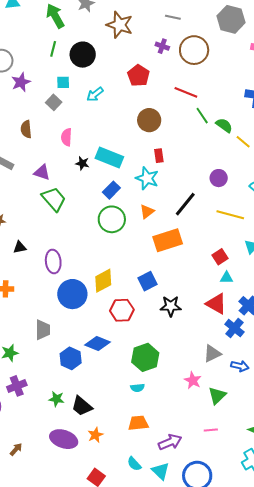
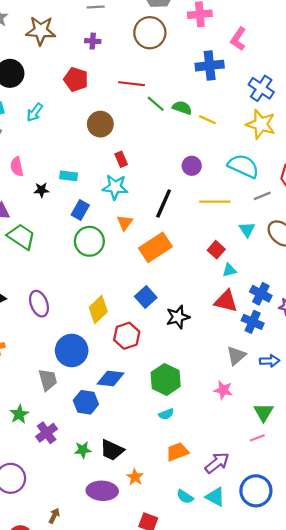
brown circle: (194, 50) -> (150, 33), moved
cyan rectangle: (109, 158) -> (69, 176), size x0.6
blue circle: (72, 294) -> (72, 350), moved
purple cross: (17, 386) -> (47, 433), moved
green triangle: (217, 395) -> (264, 412), moved

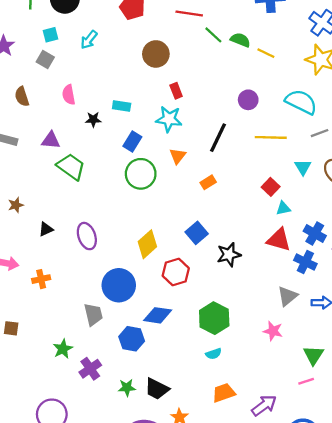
orange rectangle: (155, 247) -> (208, 182), size x0.5

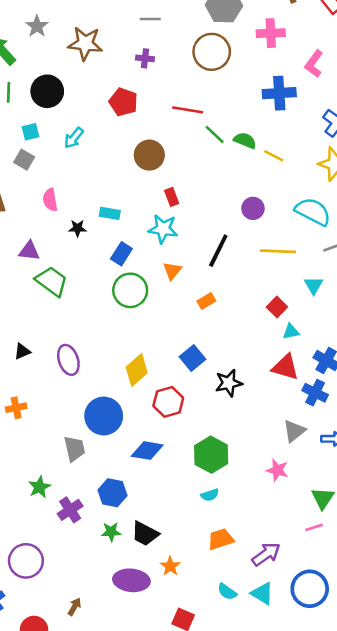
blue hexagon: (132, 339) -> (112, 493), moved

